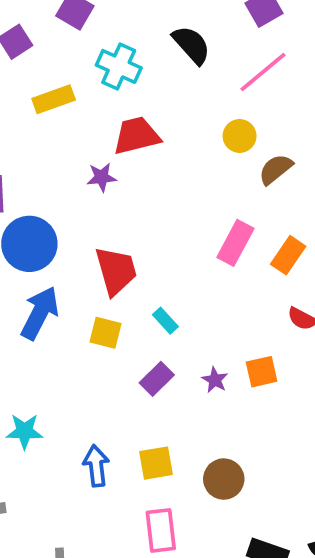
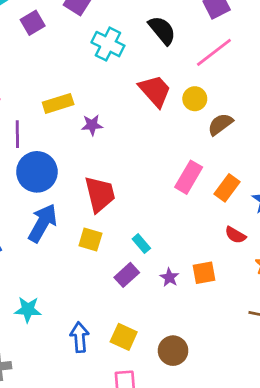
yellow rectangle: (54, 99) -> (58, 103), moved
red trapezoid: (137, 136) -> (155, 91), moved, turned 60
cyan rectangle: (165, 321) -> (141, 244), moved
yellow square: (156, 463) -> (124, 337), turned 32

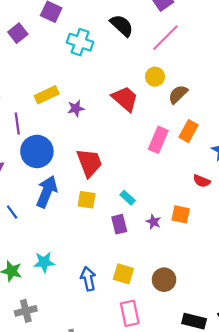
red trapezoid: (155, 91) -> (125, 99), moved
orange rectangle: (227, 188) -> (189, 131), moved
orange square: (204, 273) -> (181, 214), turned 30
purple rectangle: (127, 275) -> (119, 224), turned -54

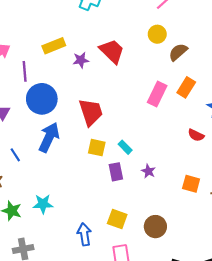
red trapezoid: (125, 99) -> (112, 51), moved
yellow square: (87, 200) -> (97, 148), moved
orange square: (181, 214) -> (191, 184), moved
blue arrow: (88, 279) -> (84, 234), moved

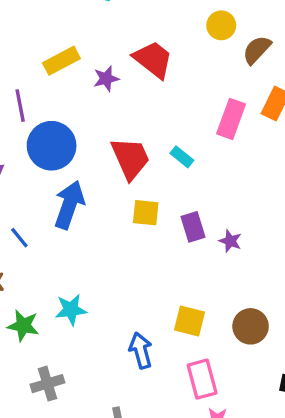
cyan rectangle: (125, 147) -> (182, 157), moved
purple rectangle: (116, 172) -> (193, 227), moved

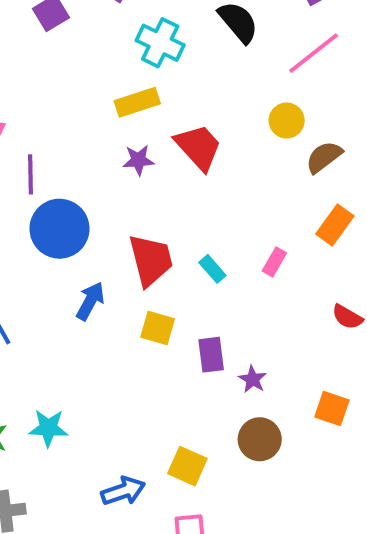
yellow rectangle: (61, 61) -> (137, 102), moved
pink rectangle: (231, 119) -> (274, 262), moved, size x0.6
blue arrow: (69, 205) -> (90, 301), moved, size x0.7
brown circle: (251, 326) -> (260, 439), moved
blue arrow: (141, 350) -> (123, 491), turned 76

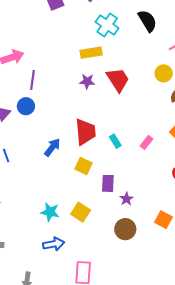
blue circle: (59, 229) -> (26, 106), moved, size x0.6
cyan star: (48, 428) -> (50, 212), moved
yellow square: (187, 466) -> (81, 212), moved

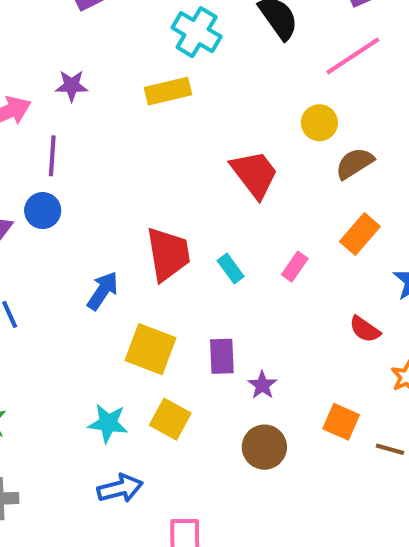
red trapezoid: (118, 80) -> (255, 174), moved
purple star: (87, 81) -> (72, 86), moved
yellow square: (84, 166) -> (150, 349), moved, size x1.4

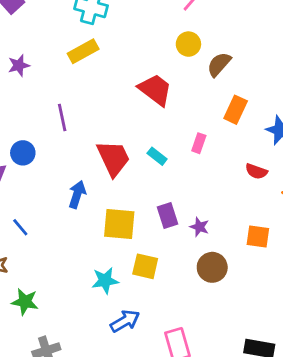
purple line: (52, 156) -> (62, 118), moved

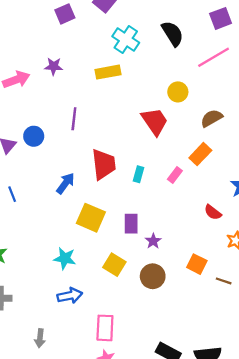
yellow circle: (188, 44) -> (178, 92), moved
orange rectangle: (236, 110) -> (200, 154), moved
cyan rectangle: (157, 156) -> (139, 174), turned 49
yellow square: (145, 266) -> (114, 265), moved

